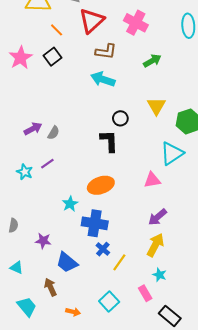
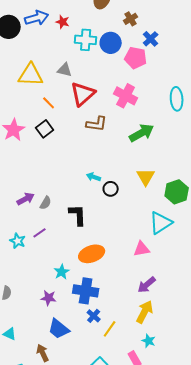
green arrow: (152, 61) -> (142, 133), size x1.4
cyan arrow: (103, 79) -> (94, 177), moved, size x0.6
black L-shape: (109, 141) -> (78, 215), moved
purple star: (43, 241) -> (49, 298), moved

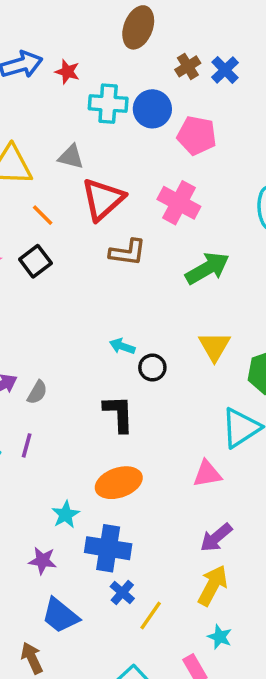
blue cross: (151, 39) -> (225, 70), moved
black L-shape: (78, 215) -> (119, 414), moved
purple line: (40, 233) -> (27, 445), turned -40

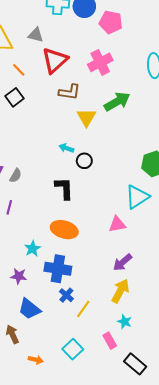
pink cross: (179, 203) -> (100, 62), turned 35
yellow triangle: (214, 346) -> (86, 117), moved
orange ellipse: (119, 483) -> (64, 230), turned 35

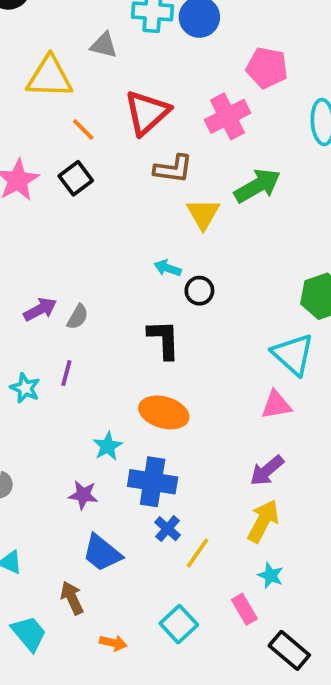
pink pentagon: (111, 22) -> (267, 68), moved
gray triangle: (36, 35) -> (104, 45), moved
cyan triangle: (137, 197) -> (293, 354), turned -45
pink triangle: (117, 224) -> (276, 405), moved

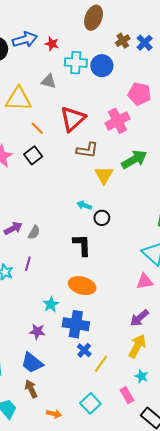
blue trapezoid: (102, 553) -> (32, 363), moved

